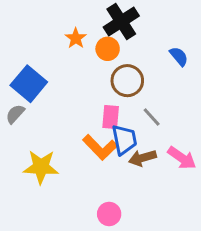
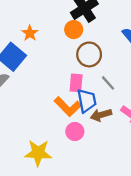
orange star: (76, 38) -> (30, 33), moved
yellow star: (41, 167) -> (38, 153), moved
pink circle: (109, 214) -> (75, 132), moved

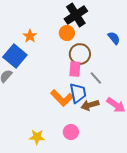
pink rectangle: (76, 83) -> (75, 69), moved
pink circle: (75, 132) -> (71, 132), moved
yellow star: (38, 153) -> (37, 137), size x0.7

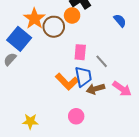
orange star: (30, 36) -> (34, 19), size x1.5
brown circle: (80, 54) -> (54, 27), moved
yellow star: (37, 137) -> (30, 121), moved

